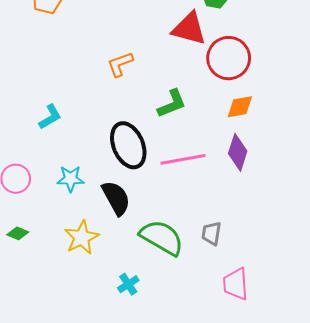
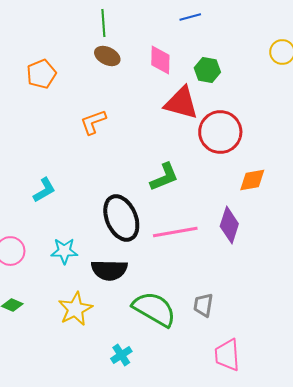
orange L-shape: (120, 64) -> (93, 122), moved
orange diamond: (240, 107) -> (252, 180), moved
black semicircle: (116, 198) -> (109, 270), turned 120

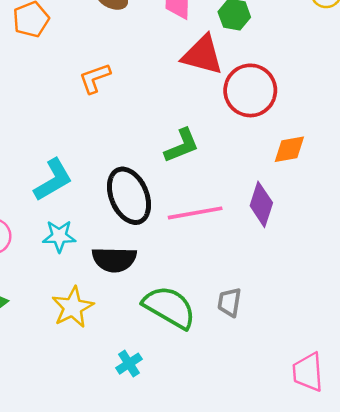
cyan L-shape: (44, 190) -> (53, 180), moved, size x1.4
pink trapezoid: (227, 355) -> (308, 372), moved

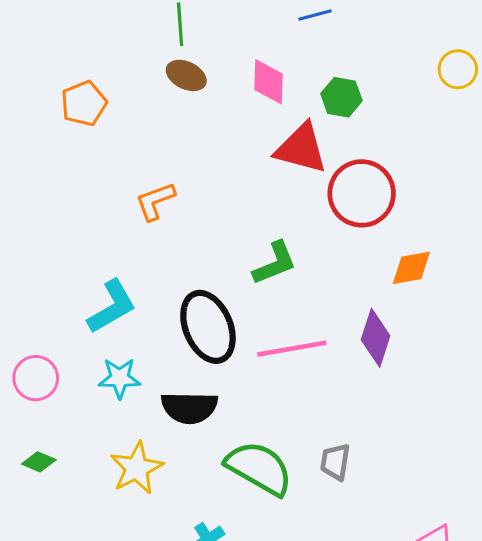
orange L-shape: (95, 78) -> (155, 201), moved

